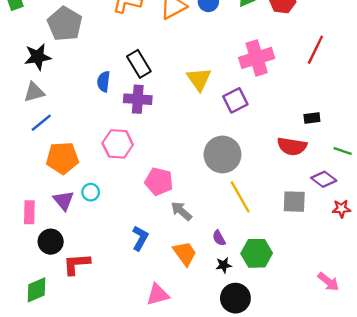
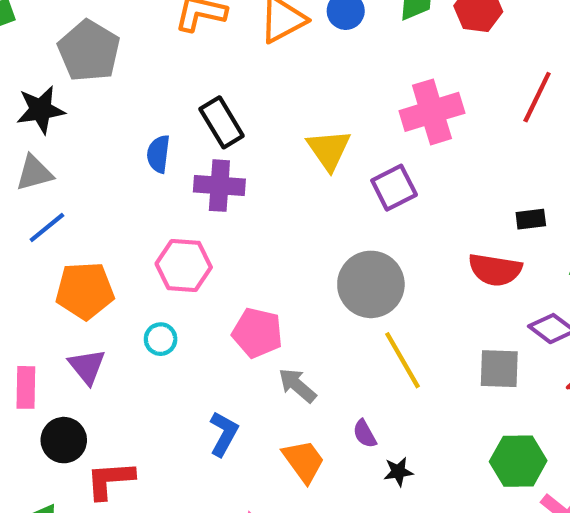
cyan circle: (91, 192) -> (161, 339), moved
green hexagon: (257, 253) -> (518, 461), moved
black star: (224, 265) -> (398, 472), moved

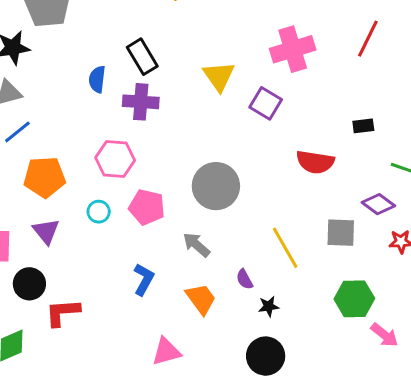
purple square: (394, 188) -> (266, 103), turned -32
red semicircle: (495, 270) -> (315, 162), moved
gray circle: (371, 284) -> (216, 186), moved
pink pentagon: (257, 333) -> (147, 207), moved
yellow line: (402, 360) -> (285, 248), moved

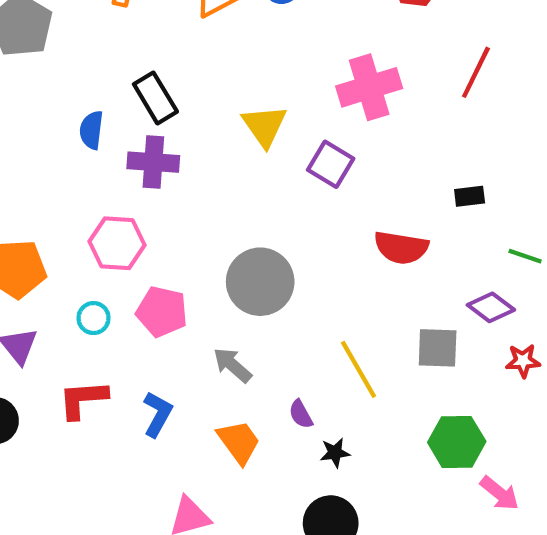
red L-shape: (63, 312) -> (83, 399), moved

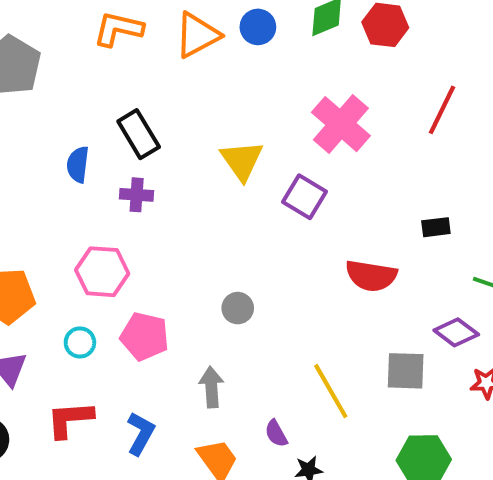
pink cross: (369, 87) -> (341, 124), turned -32
purple cross: (153, 162) -> (137, 195), size x0.7
gray circle: (260, 282) -> (238, 308), size x0.5
gray arrow: (232, 365) -> (211, 387), turned 45

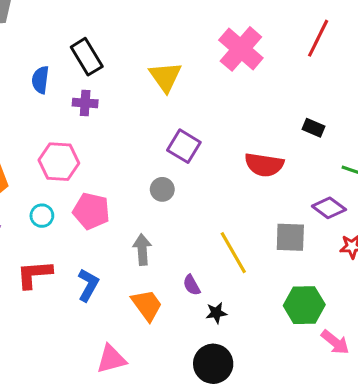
purple square: (304, 197) -> (184, 146), moved
black rectangle: (436, 227) -> (313, 128), turned 30

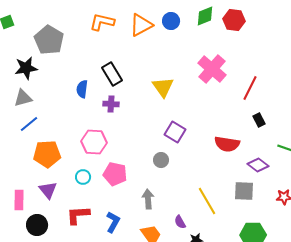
red line: (318, 38) -> (250, 88), moved
black rectangle: (313, 128) -> (259, 120), turned 40
purple diamond: (329, 208) -> (258, 165), moved

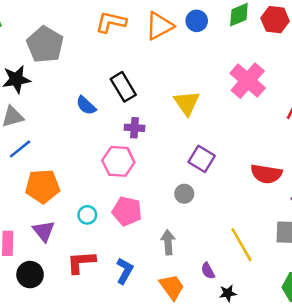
blue semicircle: (82, 89) -> (86, 105), turned -54
purple cross: (111, 104) -> (135, 128), moved
pink hexagon: (94, 142) -> (118, 161), moved

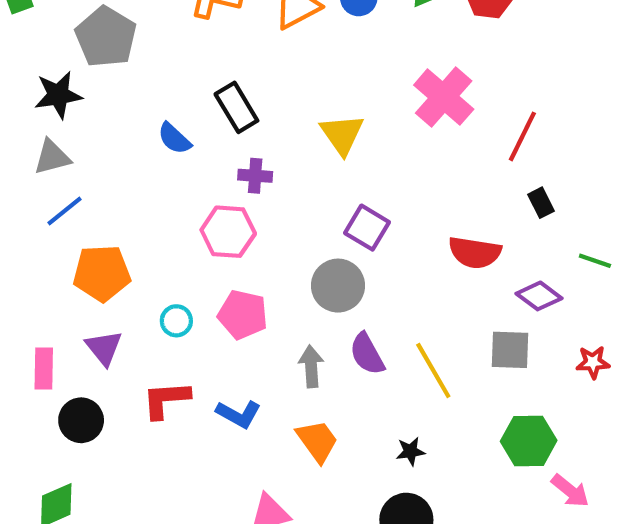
gray circle: (184, 194) -> (338, 286), size x1.6
blue L-shape: (125, 271) -> (239, 414), turned 90
purple semicircle: (208, 271) -> (367, 354), moved, size x1.5

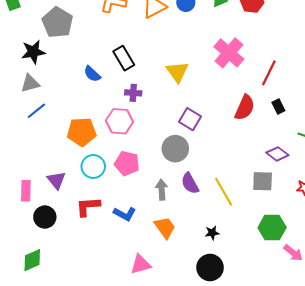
red semicircle: (475, 252) -> (245, 108), moved, turned -75
orange pentagon: (102, 273) -> (82, 132), moved
cyan circle: (176, 321) -> (93, 167), size x1.5

